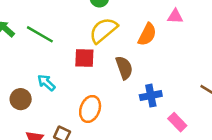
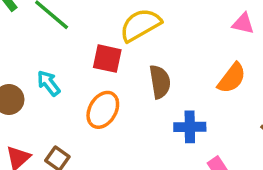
orange semicircle: (147, 34) -> (232, 78), moved
orange ellipse: (90, 109) -> (103, 110), moved

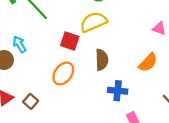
cyan arrow: (49, 83) -> (19, 44), moved

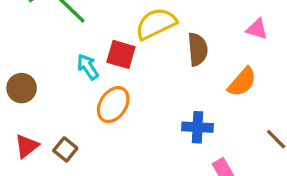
cyan arrow: (19, 44) -> (88, 67), moved
brown semicircle: (102, 60) -> (198, 49), moved

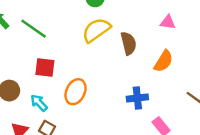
red square: (121, 54) -> (45, 67), moved
cyan arrow: (88, 67) -> (39, 103), moved

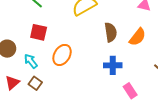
brown semicircle: (129, 43) -> (111, 32), moved

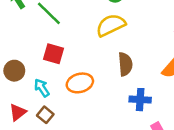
brown semicircle: (111, 32) -> (125, 64), moved
orange ellipse: (62, 55) -> (80, 83), turned 40

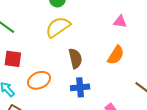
blue cross: (140, 100) -> (80, 87), moved

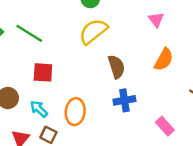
pink triangle: (120, 22) -> (156, 20), moved, turned 48
orange ellipse: (39, 80) -> (75, 112), moved, turned -55

